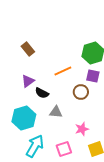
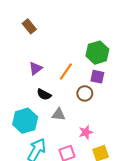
brown rectangle: (28, 49) -> (29, 26), moved
orange line: (63, 71) -> (66, 71), turned -30
purple triangle: (28, 81) -> (36, 68), moved

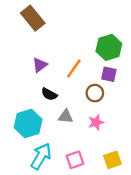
brown rectangle: (29, 26) -> (33, 18), size x1.5
pink star: (86, 132) -> (96, 122), moved

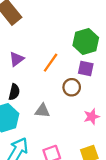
black semicircle: (49, 94) -> (14, 92), moved, turned -105
pink star: (96, 122) -> (92, 117), moved

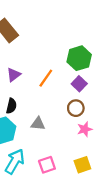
purple square: (86, 68) -> (79, 84), turned 32
brown circle: (72, 87) -> (76, 108), moved

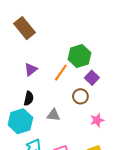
green hexagon: (79, 58) -> (79, 56), moved
brown circle: (76, 108) -> (80, 96), moved

